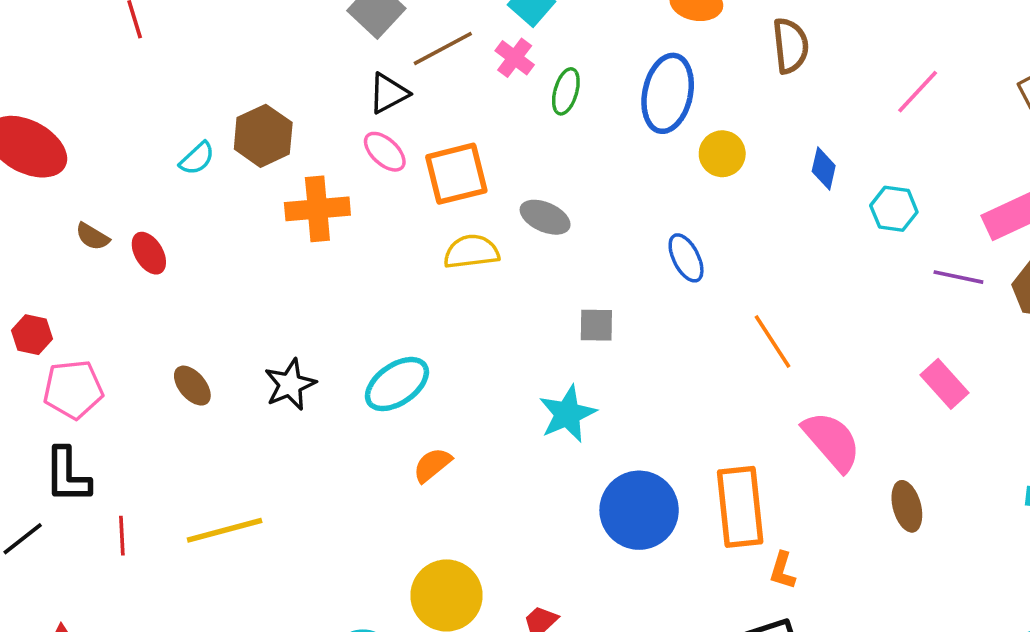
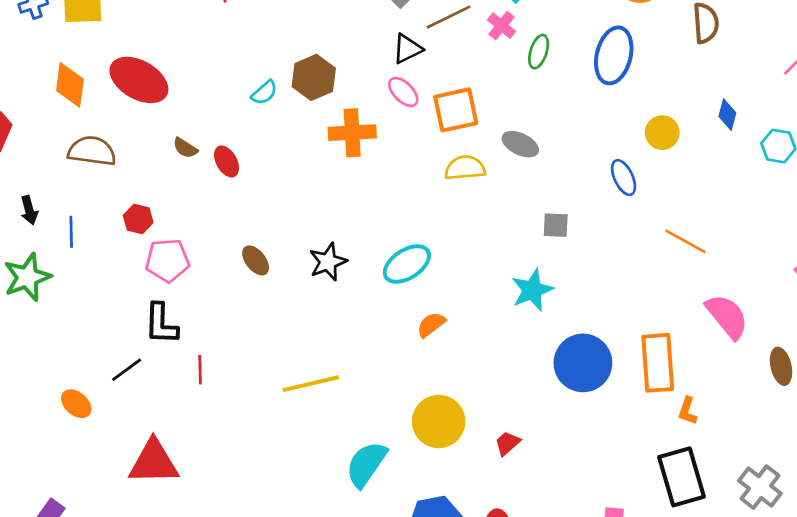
yellow circle: (722, 154) -> (662, 133), moved
orange line: (772, 342) -> (685, 241), turned -30
yellow line: (225, 530) -> (311, 384), moved

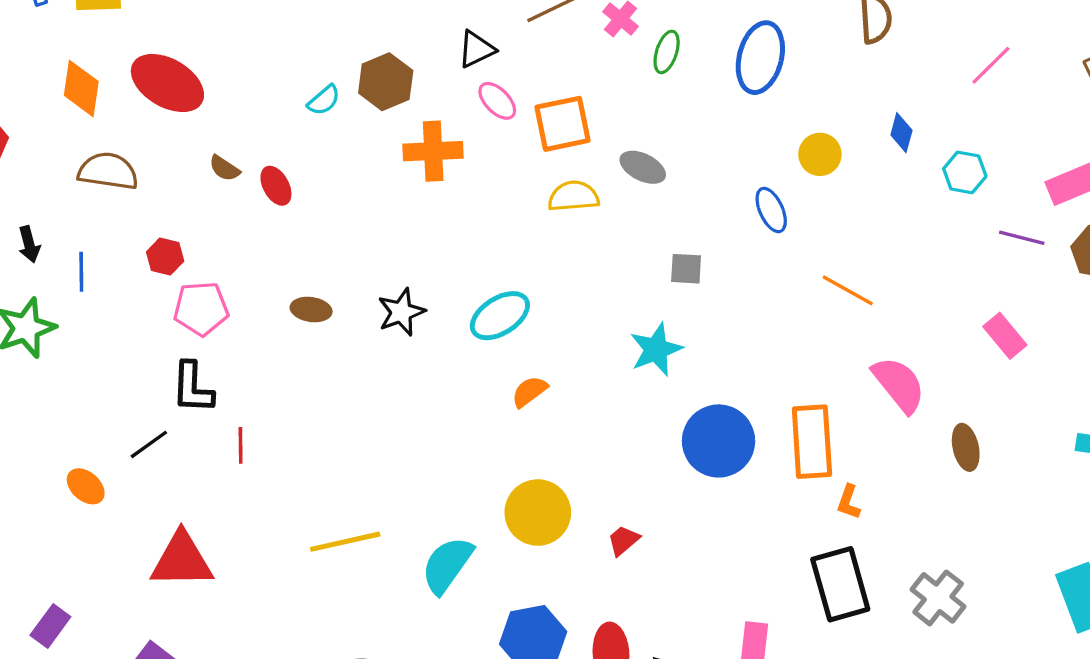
black triangle: (407, 49) -> (476, 49), moved
brown ellipse: (256, 260) -> (311, 310), turned -44
yellow line: (311, 384) -> (345, 542), moved

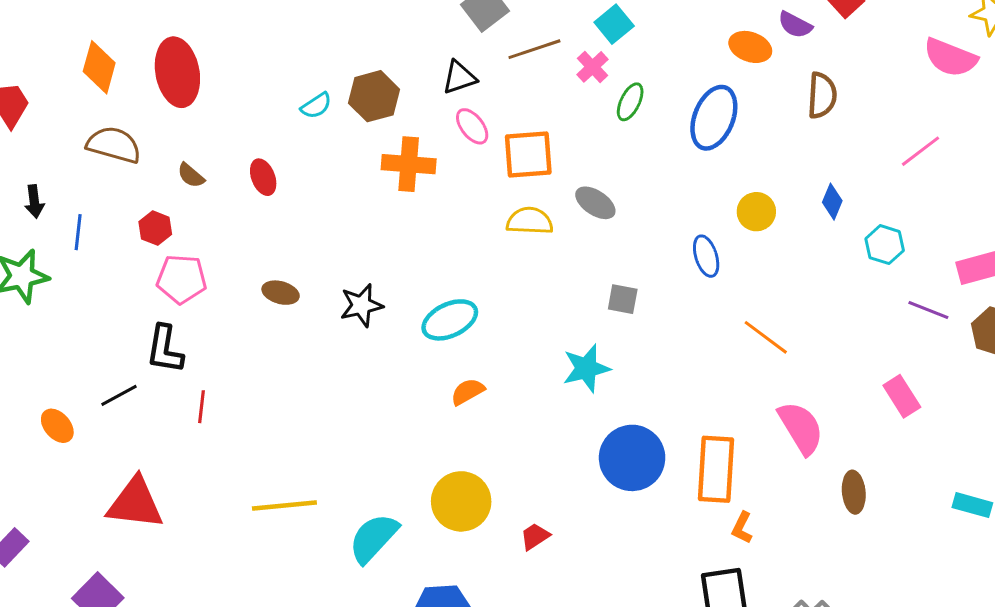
red ellipse: (167, 83) -> (177, 72), turned 42
brown semicircle: (224, 168) -> (191, 175), moved

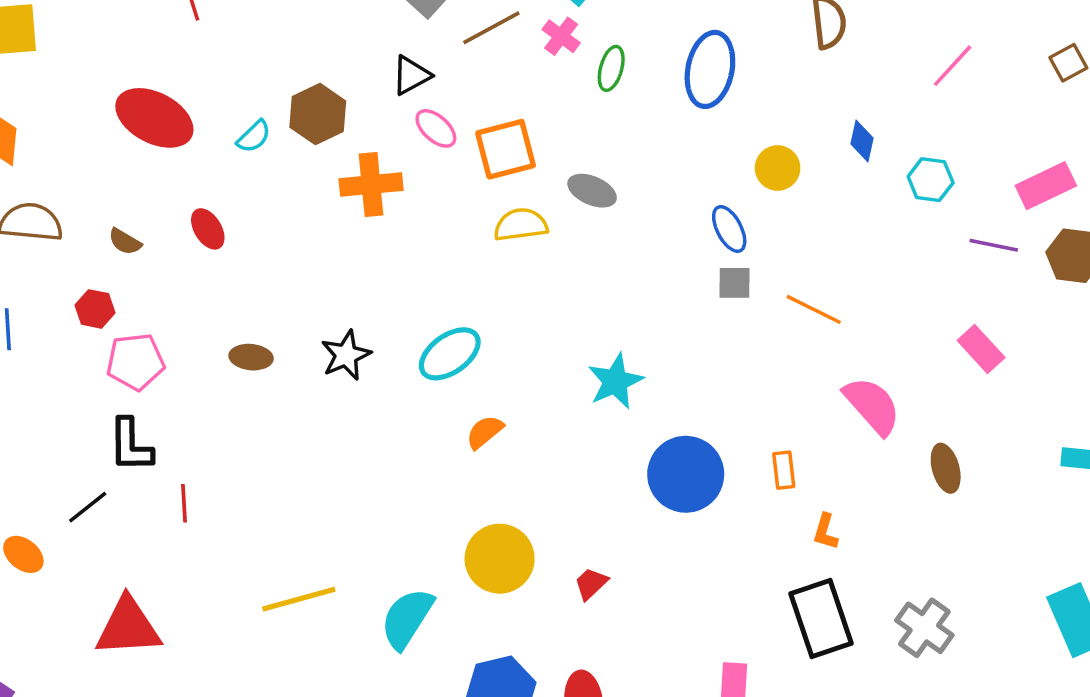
red ellipse: (177, 72) -> (154, 118), moved, turned -42
gray square: (623, 299) -> (735, 283), moved
orange rectangle: (716, 469) -> (784, 470), size x0.5

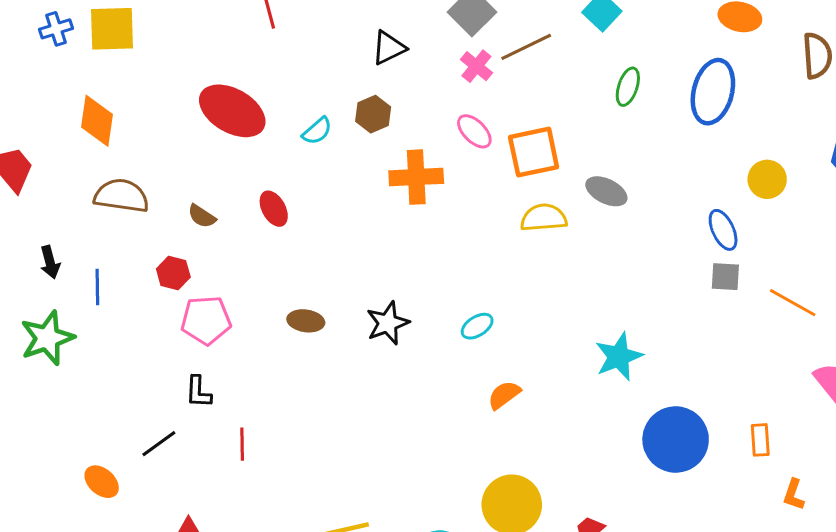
pink cross: (561, 36) -> (476, 66), moved
black triangle: (411, 75) -> (389, 48), moved
brown hexagon: (318, 114) -> (373, 114), size x0.7
cyan ellipse: (450, 354) -> (477, 326), size x0.6
black L-shape: (131, 445) -> (198, 392), size x0.7

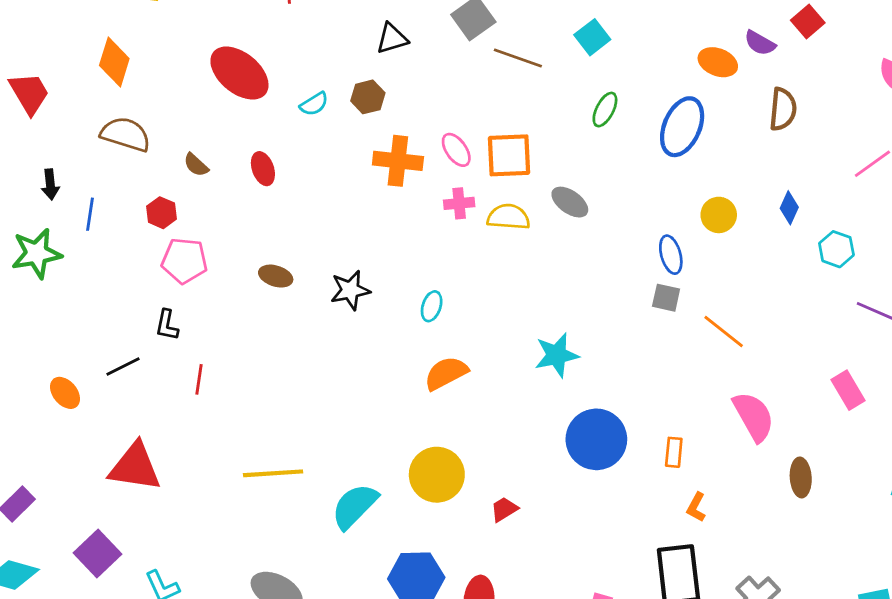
brown line: (526, 47) -> (518, 58), turned 36
pink cross: (476, 66) -> (459, 203), moved, turned 36
pink ellipse: (474, 131) -> (456, 150), moved
cyan ellipse: (477, 326) -> (432, 306), turned -48
orange semicircle: (504, 395) -> (446, 373), size x1.4

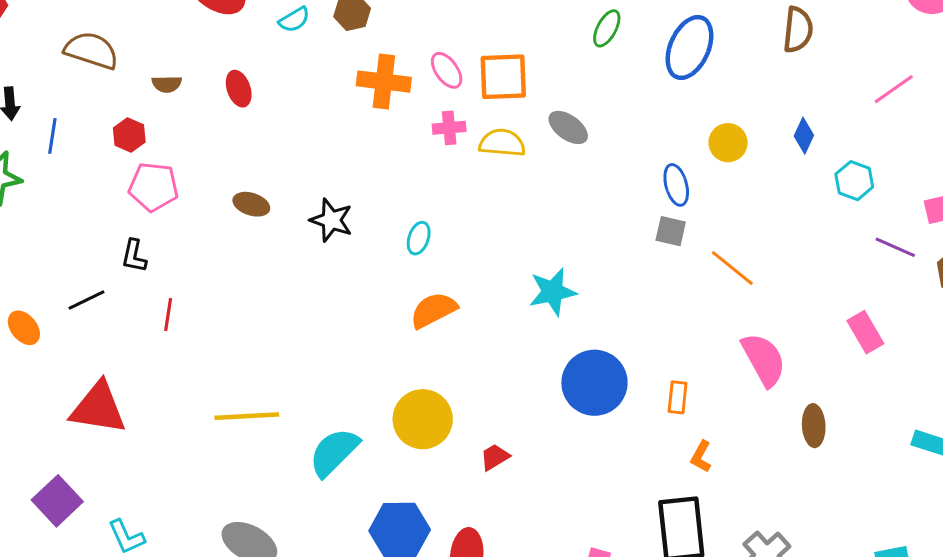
brown semicircle: (196, 165) -> (167, 84), turned -44
black star: (350, 290) -> (331, 220), turned 30

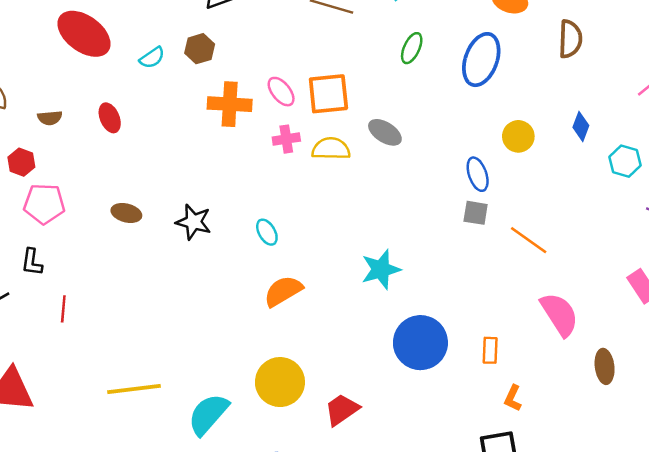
cyan ellipse: (419, 238) -> (267, 232), turned -45
red trapezoid: (495, 457) -> (342, 410), size x1.4

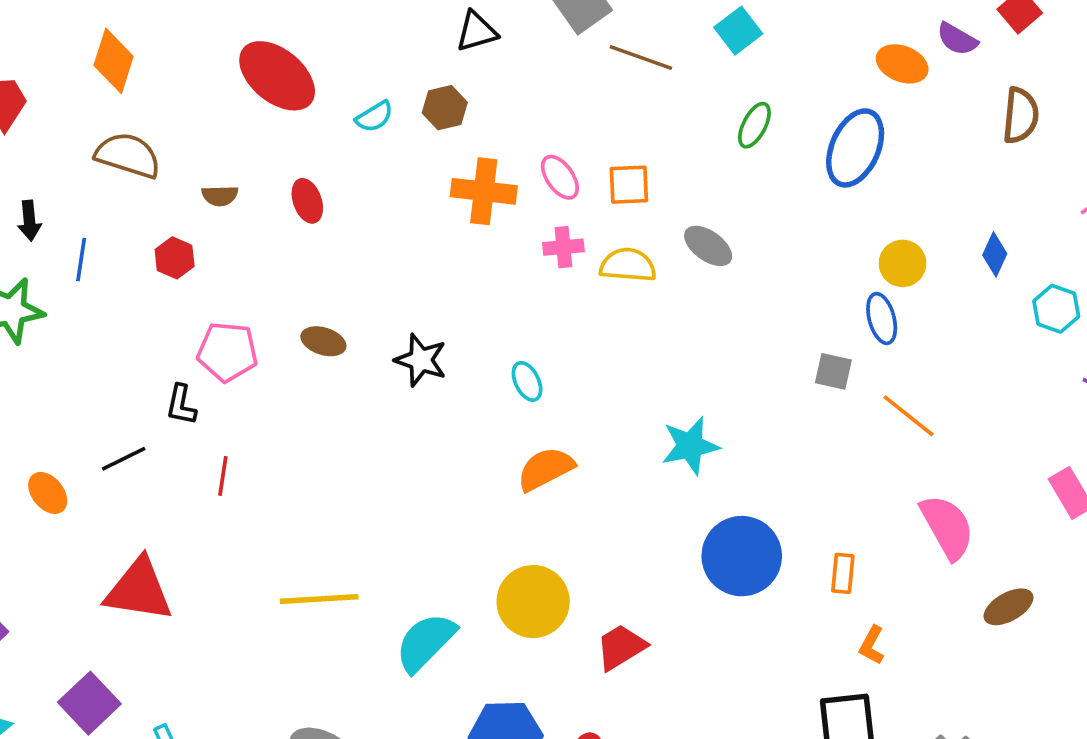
brown semicircle: (570, 39) -> (1021, 116), moved
orange square: (328, 94) -> (629, 185), size x0.7
blue ellipse: (478, 174) -> (882, 318), moved
pink pentagon: (44, 204) -> (227, 352), moved
brown ellipse: (605, 366) -> (1009, 607), turned 64

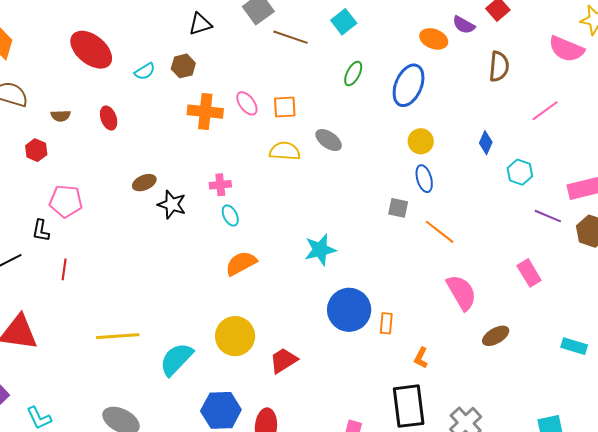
pink cross: (563, 247) -> (220, 185), moved
yellow circle: (903, 263) -> (421, 141), moved
brown ellipse: (323, 341) -> (144, 183), moved, turned -40
orange rectangle: (843, 573) -> (386, 323), moved

